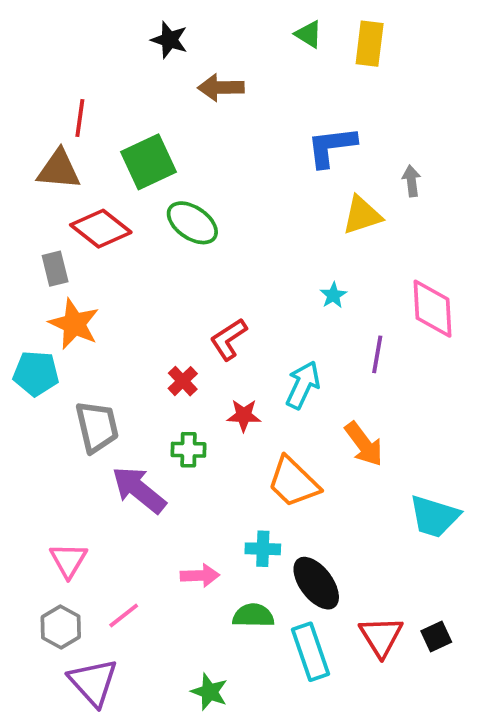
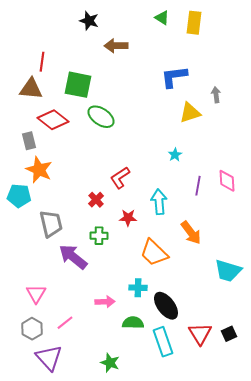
green square: (148, 162) -> (78, 85), turned 36
pink diamond: (432, 309) -> (227, 181), moved, size x0.7
cyan arrow: (303, 385) -> (159, 202), turned -30

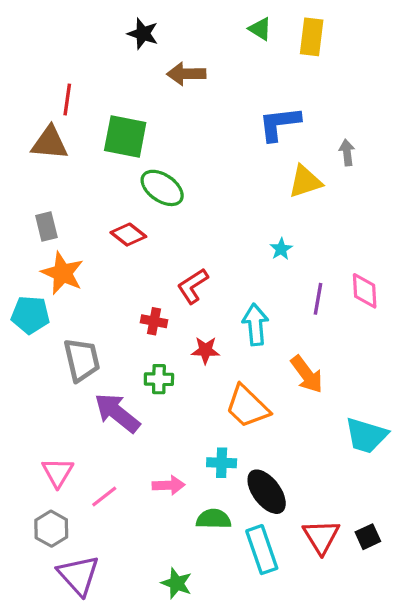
red diamond: (53, 120) -> (128, 235), moved, size x0.7
red cross: (96, 200) -> (154, 321), turned -35
pink line: (65, 323) -> (104, 497), moved

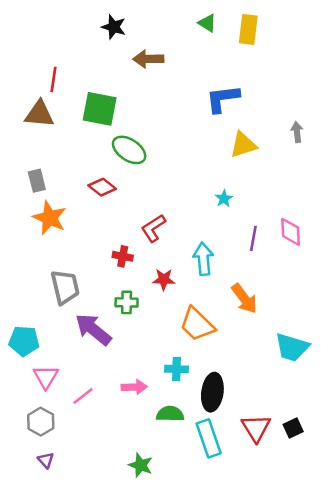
gray arrow: (347, 153) -> (297, 132), moved
cyan pentagon: (30, 315) -> (24, 341), moved
black ellipse: (267, 492) -> (212, 392), turned 45
purple triangle: (79, 575) -> (46, 460), moved, size x0.5

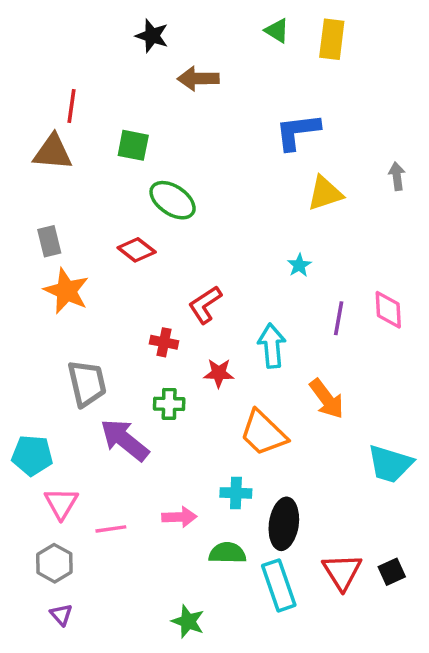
green square: (100, 109) -> (133, 145), size x0.7
pink line: (83, 396) -> (111, 529), turned 30

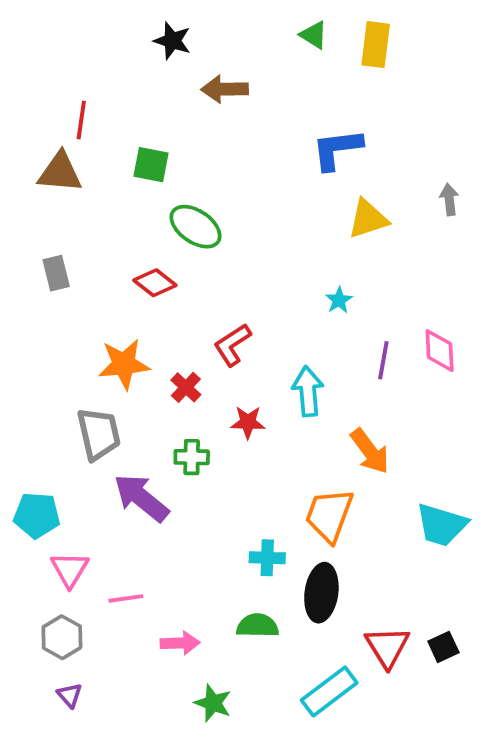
orange star: (66, 291) -> (124, 364), moved, turned -30
red cross: (164, 342) -> (186, 387), turned 32
orange trapezoid: (263, 433) -> (329, 515), moved, turned 66
pink arrow: (179, 517) -> (180, 643), moved
cyan rectangle: (279, 585) -> (329, 691), moved, turned 72

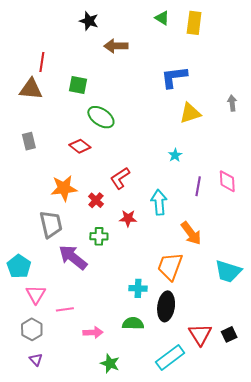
cyan pentagon: (37, 515) -> (19, 266), turned 30

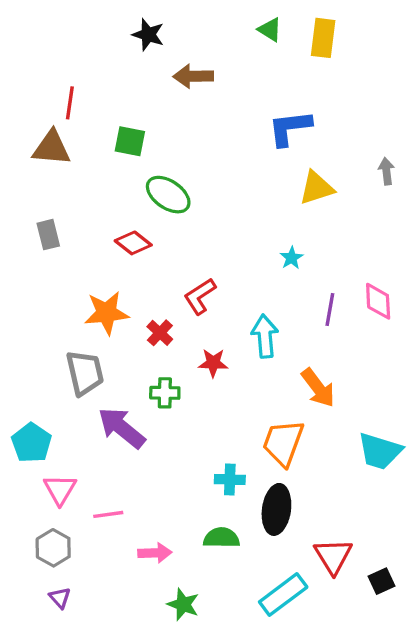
black square: (229, 334) -> (381, 581), moved

